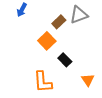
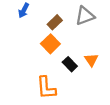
brown rectangle: (59, 22) -> (55, 22), moved
orange triangle: (88, 80) -> (91, 60), moved

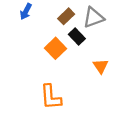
brown rectangle: (55, 22) -> (66, 16), moved
black rectangle: (70, 64) -> (77, 36), moved

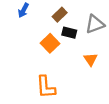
gray triangle: (93, 18) -> (95, 24), moved
black rectangle: (77, 36) -> (69, 33), turned -32

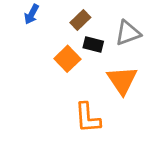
orange triangle: (91, 59) -> (122, 80), size x1.6
orange L-shape: (46, 87) -> (88, 118), moved

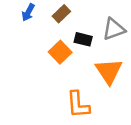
brown rectangle: (80, 20) -> (61, 14), moved

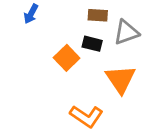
brown rectangle: (61, 14) -> (98, 15), moved, turned 48
orange L-shape: (78, 105) -> (86, 116), turned -52

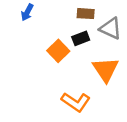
gray triangle: (126, 32) -> (111, 29), turned 45
black rectangle: (92, 44) -> (81, 38), turned -35

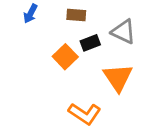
brown rectangle: (86, 14) -> (76, 15), moved

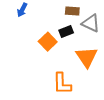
brown rectangle: (76, 15) -> (72, 11), moved
orange L-shape: (85, 114) -> (62, 84), turned 55

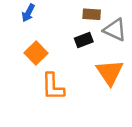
orange square: (48, 42) -> (36, 53), moved
orange L-shape: (62, 84) -> (53, 87), moved

